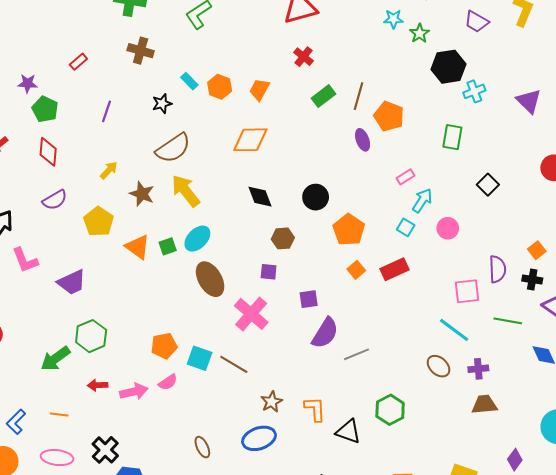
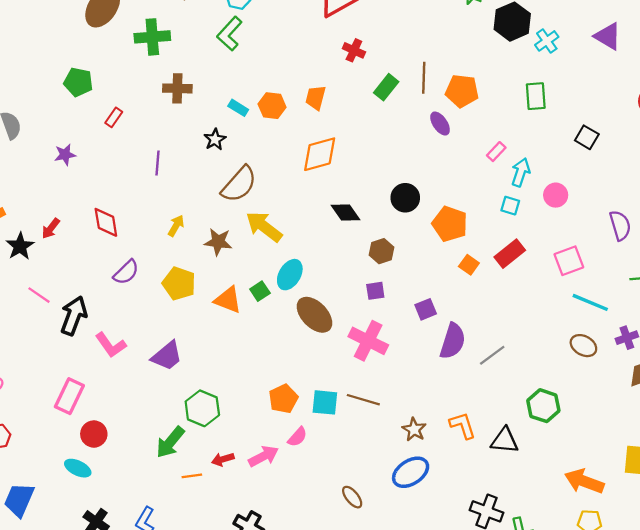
green pentagon: (45, 109) -> (78, 82), moved
pink square: (467, 291) -> (569, 261), moved
orange line: (59, 415) -> (192, 476), moved

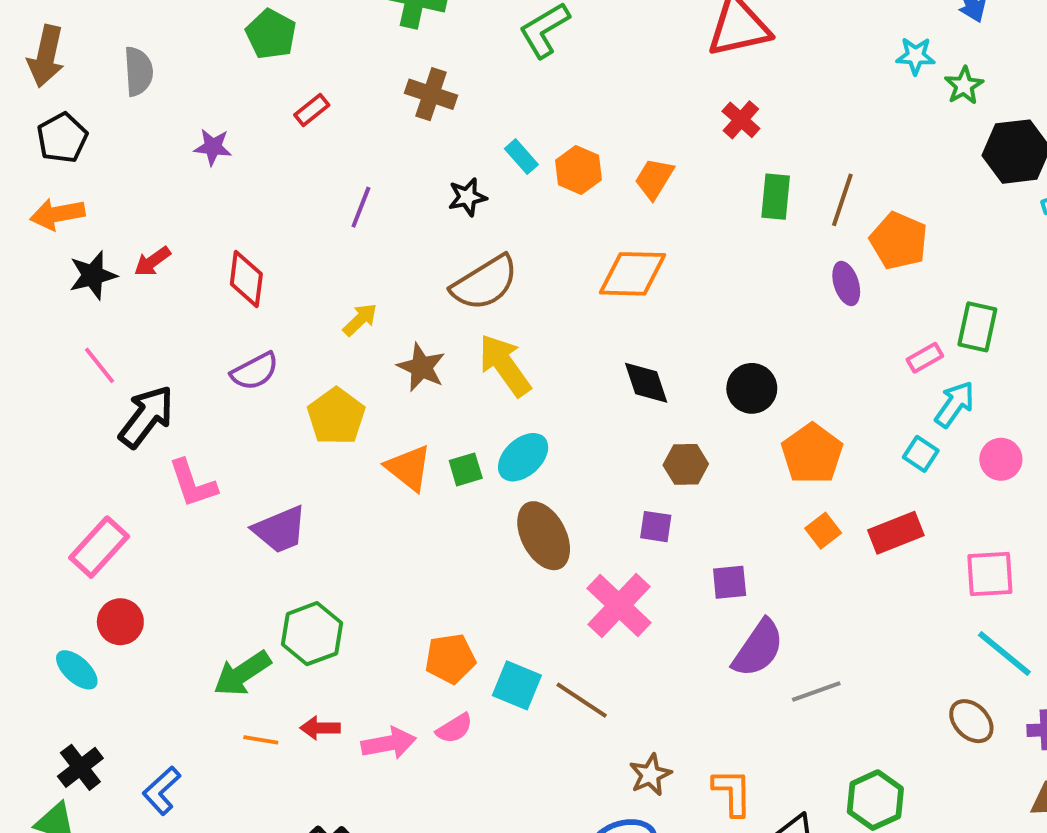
green rectangle: (386, 87) -> (776, 197), turned -50
green rectangle: (536, 96) -> (977, 327), moved

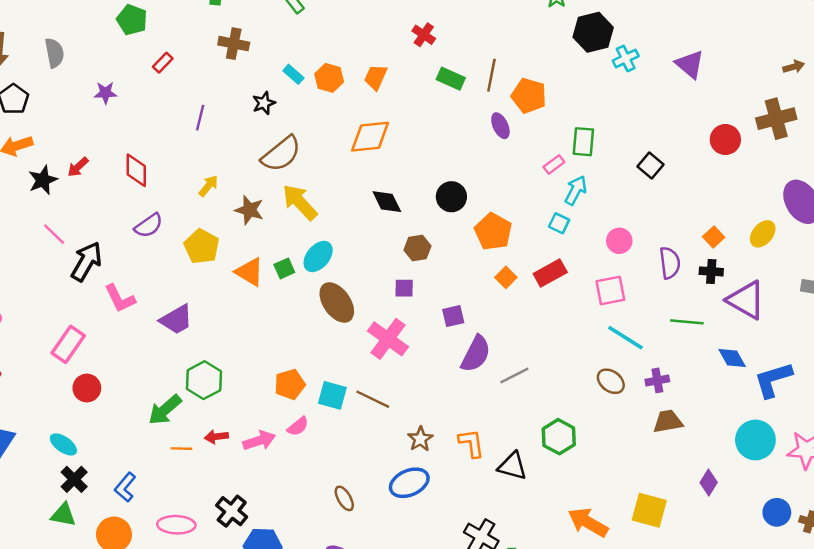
green rectangle: (776, 197) -> (451, 79), turned -64
pink circle: (1001, 459) -> (619, 241), moved
cyan ellipse: (77, 670) -> (63, 444), moved

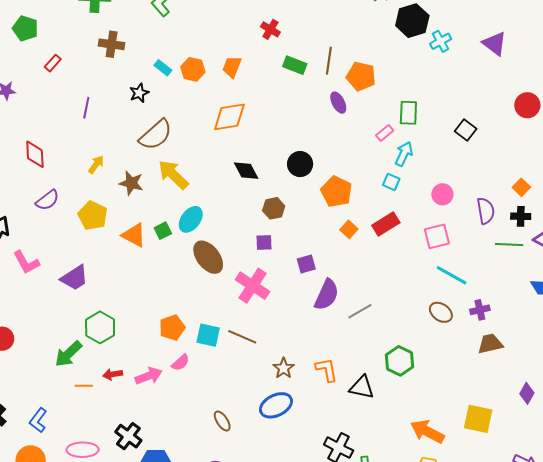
green line: (687, 322) -> (509, 244), moved

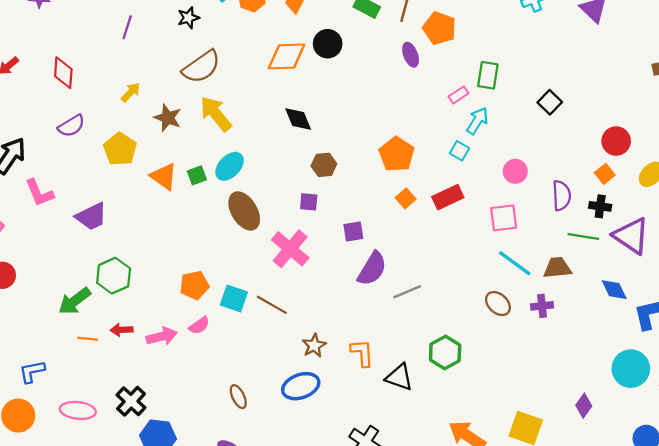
red circle: (527, 105) -> (616, 141), moved
black circle: (300, 164) -> (328, 44), moved
brown trapezoid: (490, 344) -> (557, 268), moved
blue L-shape: (38, 420) -> (32, 372), turned 35

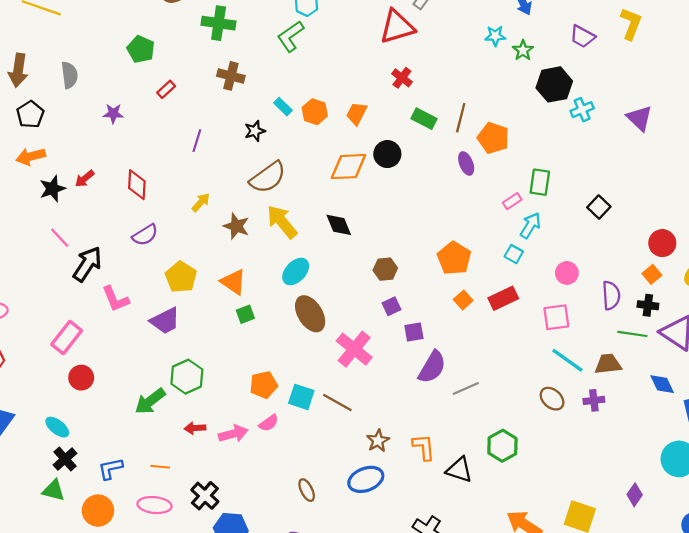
black diamond: (298, 119) -> (339, 225), moved
yellow pentagon: (120, 149) -> (181, 277), moved
green square: (197, 175) -> (245, 314), moved
purple square: (309, 202) -> (392, 306), moved, turned -30
orange line: (88, 339) -> (160, 467), moved

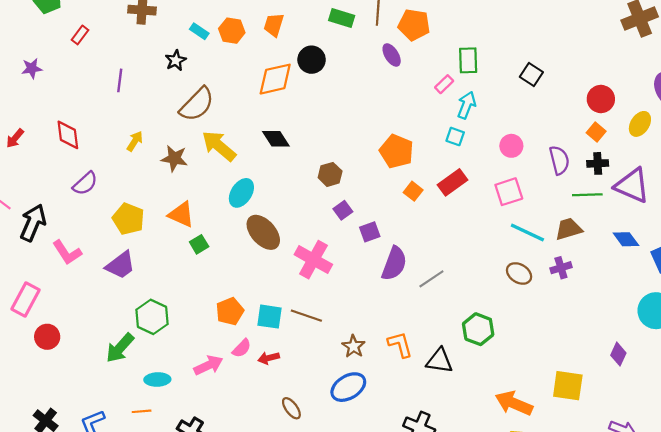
cyan ellipse: (57, 427) -> (157, 379), moved, turned -30
red arrow: (195, 428) -> (269, 358), moved

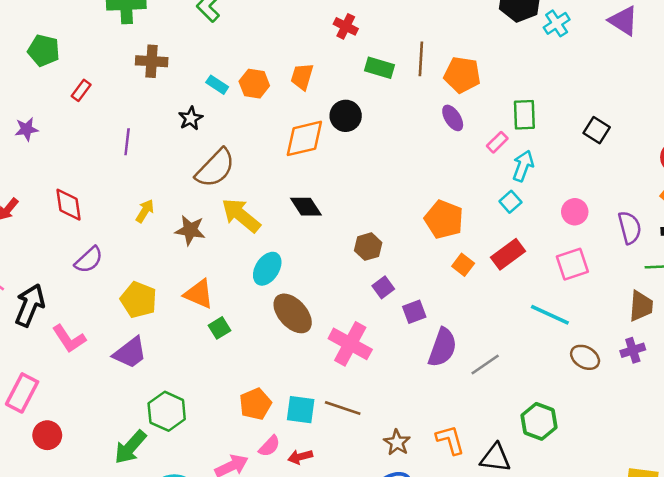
purple ellipse: (392, 55) -> (453, 118), moved
cyan square: (455, 137) -> (510, 202), turned 30
brown trapezoid: (569, 229) -> (641, 306), turned 112
cyan line: (527, 233) -> (550, 315), moved

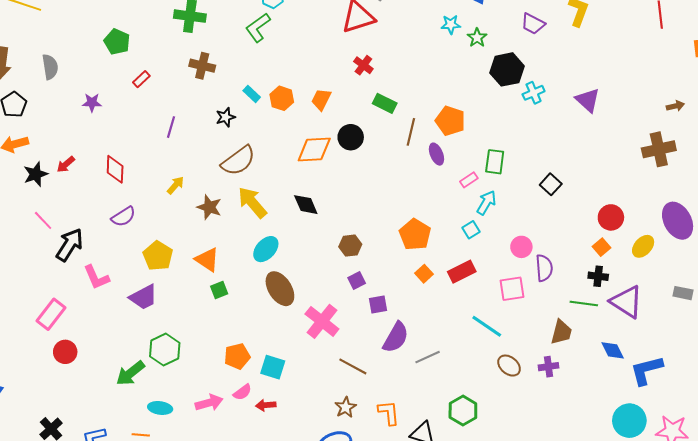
brown line: (421, 59) -> (411, 132), moved
purple semicircle: (630, 228) -> (544, 268), moved
brown line: (343, 408) -> (353, 366), moved

